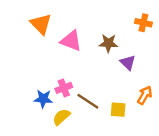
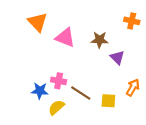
pink cross: (64, 88) -> (59, 81), turned 32

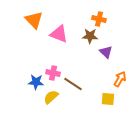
orange cross: (132, 21) -> (99, 19), moved
yellow square: (108, 101) -> (108, 99), moved

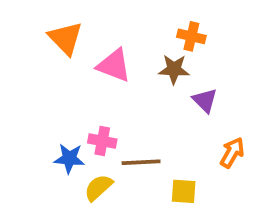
brown line: (73, 84) -> (141, 162), turned -36
yellow square: (108, 99) -> (184, 191), moved

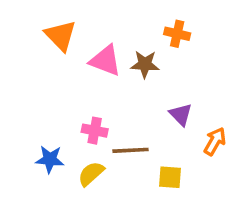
brown star: (174, 69) -> (145, 64), moved
purple triangle: (205, 100) -> (181, 114), moved
blue star: (69, 158) -> (50, 159), moved

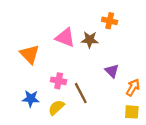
orange triangle: (61, 36) -> (30, 54), moved
brown line: (131, 150) -> (81, 93), turned 65
yellow square: (170, 177) -> (132, 112), moved

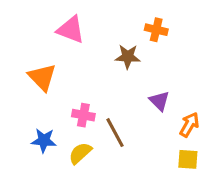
pink triangle: (65, 38) -> (71, 30), moved

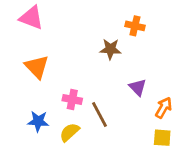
pink triangle: (71, 30) -> (31, 18), moved

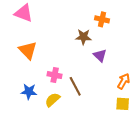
purple triangle: (138, 87) -> (100, 55), moved

